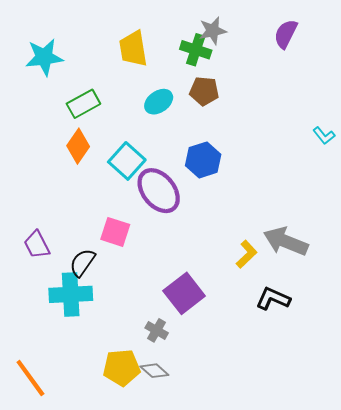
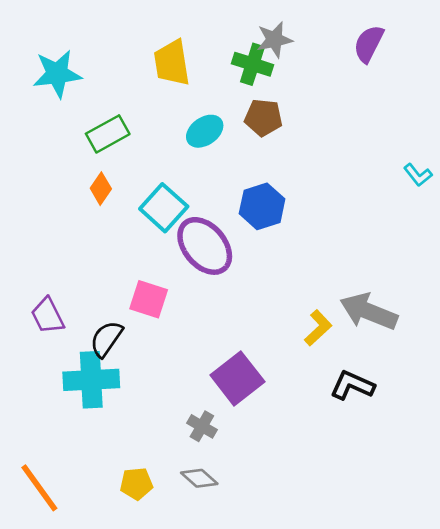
orange diamond: (78, 146) -> (101, 189), size x0.7
yellow pentagon: (122, 368) -> (136, 484), moved, size x0.7

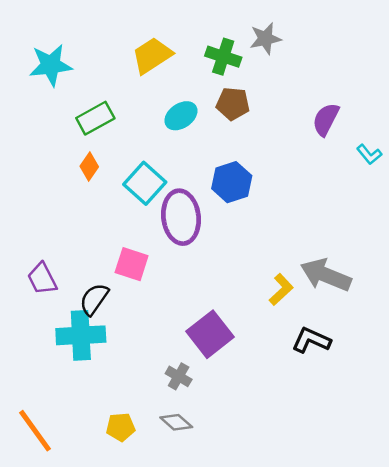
gray star: (274, 40) -> (265, 39), moved
purple semicircle: (369, 44) -> (326, 119), moved
yellow trapezoid: (172, 63) -> (152, 55), turned 66
purple ellipse: (205, 246) -> (181, 217), turned 33

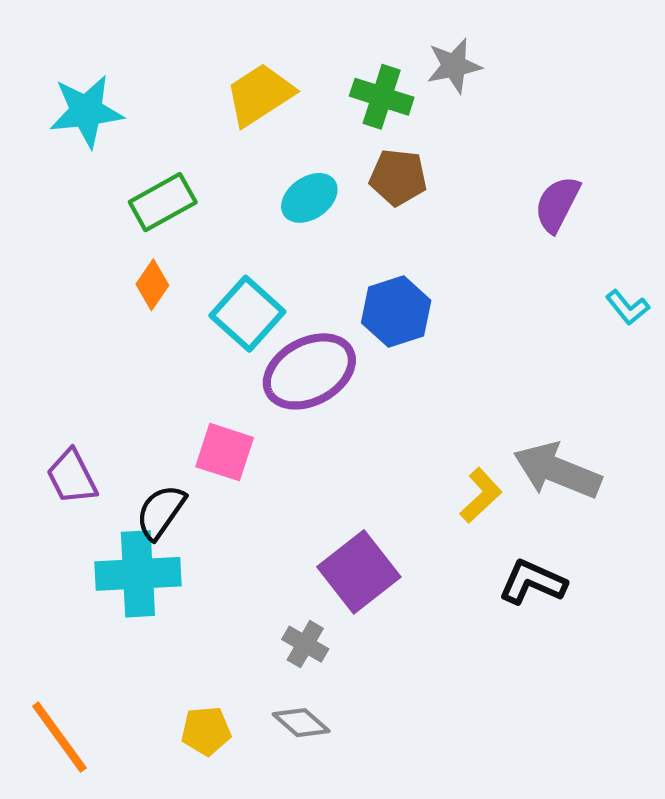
cyan L-shape: (369, 154) -> (627, 307), moved
purple ellipse: (181, 217) -> (309, 371), turned 69

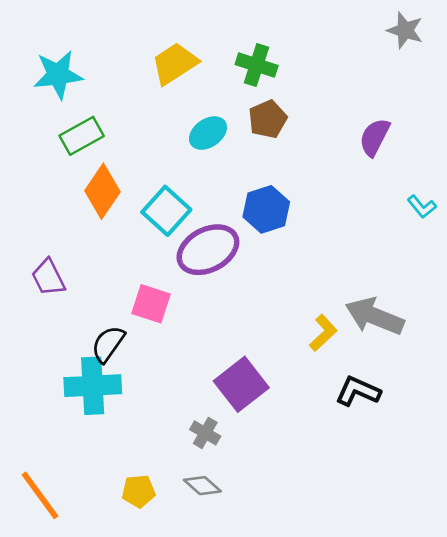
gray star: (454, 66) -> (405, 30), moved, turned 30
brown pentagon: (398, 177) -> (268, 119), turned -30
green rectangle: (163, 202) -> (82, 136), moved
orange diamond: (152, 285) -> (102, 191), size x1.6
purple trapezoid: (72, 477) -> (48, 277), moved

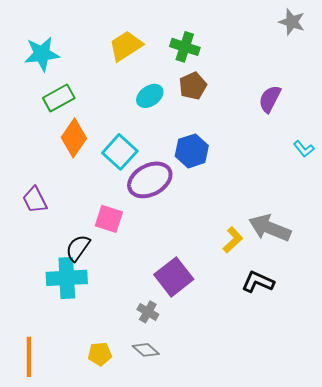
orange line: (40, 495) -> (29, 357), turned 36

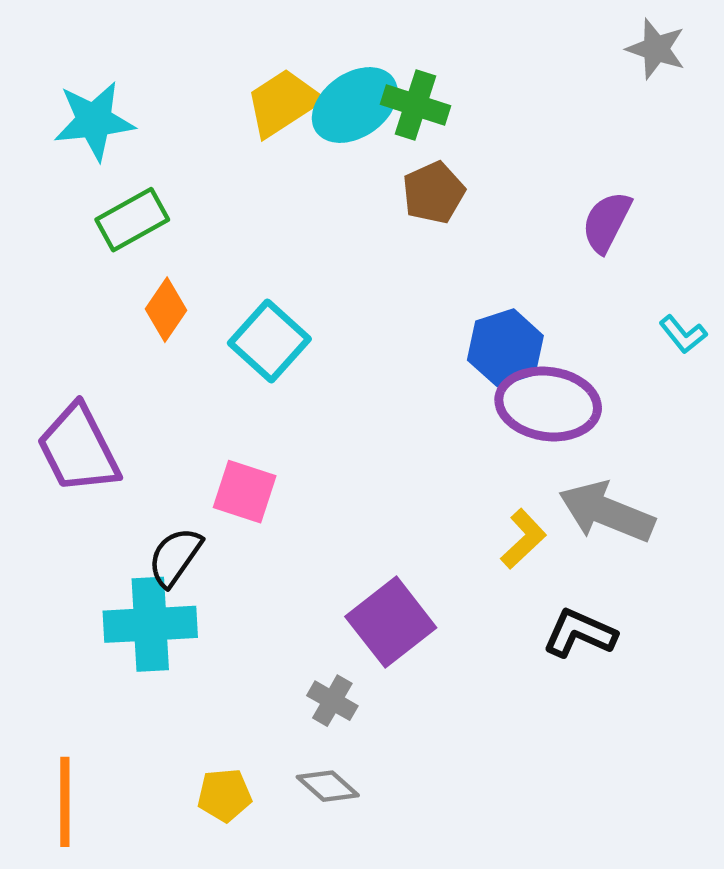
cyan ellipse: (150, 96) -> (355, 105), moved, size x1.4
orange diamond: (74, 138) -> (166, 310), size x0.7
blue hexagon: (192, 151) -> (505, 348), moved
purple ellipse: (150, 180) -> (548, 404), moved, turned 36
purple trapezoid: (35, 200) -> (78, 449), size x1.5

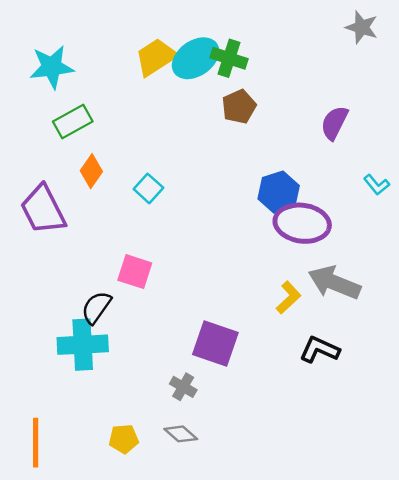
cyan square: (269, 341) -> (148, 188), size x0.7
purple trapezoid: (78, 449) -> (43, 210), moved
purple square: (391, 622) -> (215, 343), turned -33

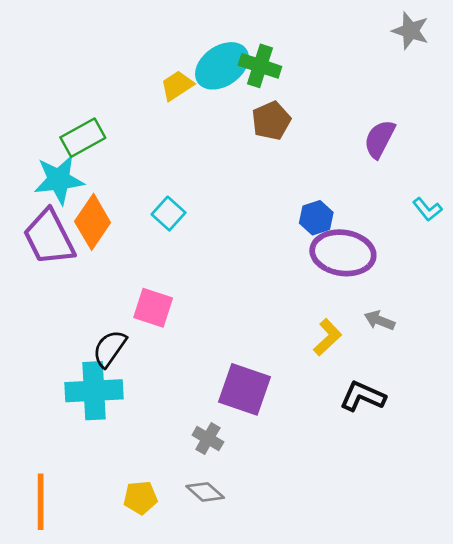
yellow trapezoid: (156, 57) -> (177, 86), moved, size x0.7
cyan star: (52, 67) -> (59, 180), moved
orange diamond: (91, 171) -> (93, 222), moved, size x1.4
blue hexagon: (279, 192) -> (316, 218), size x0.7
gray arrow: (334, 283) -> (380, 320), size x0.5

